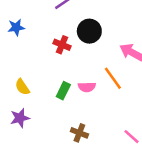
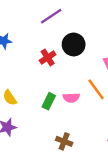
red cross: (62, 45) -> (48, 57), turned 35

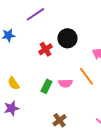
purple line: (51, 16) -> (35, 14), moved
brown cross: (64, 141) -> (59, 120), turned 32

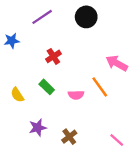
black circle: (67, 38) -> (86, 17), moved
green rectangle: (46, 86) -> (47, 87), moved, turned -72
purple star: (11, 108) -> (38, 128), moved

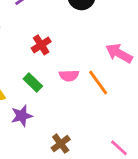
pink semicircle: (76, 95) -> (69, 76), moved
purple star: (38, 128) -> (22, 116), moved

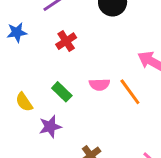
red cross: (41, 45) -> (66, 41), moved

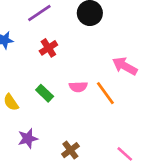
purple star: (50, 127) -> (28, 138), moved

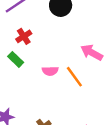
green rectangle: (45, 93) -> (16, 59), moved

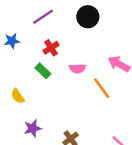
pink semicircle: (50, 71) -> (77, 69), moved

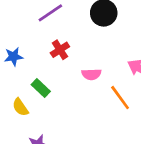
blue star: (12, 41) -> (14, 57), moved
green rectangle: (43, 71) -> (41, 88), moved

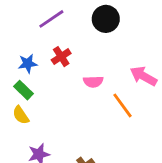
blue star: (14, 57) -> (28, 64), moved
green rectangle: (41, 88) -> (23, 90), moved

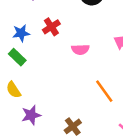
orange line: (123, 105) -> (104, 91), moved
yellow semicircle: (21, 115) -> (14, 90), moved

